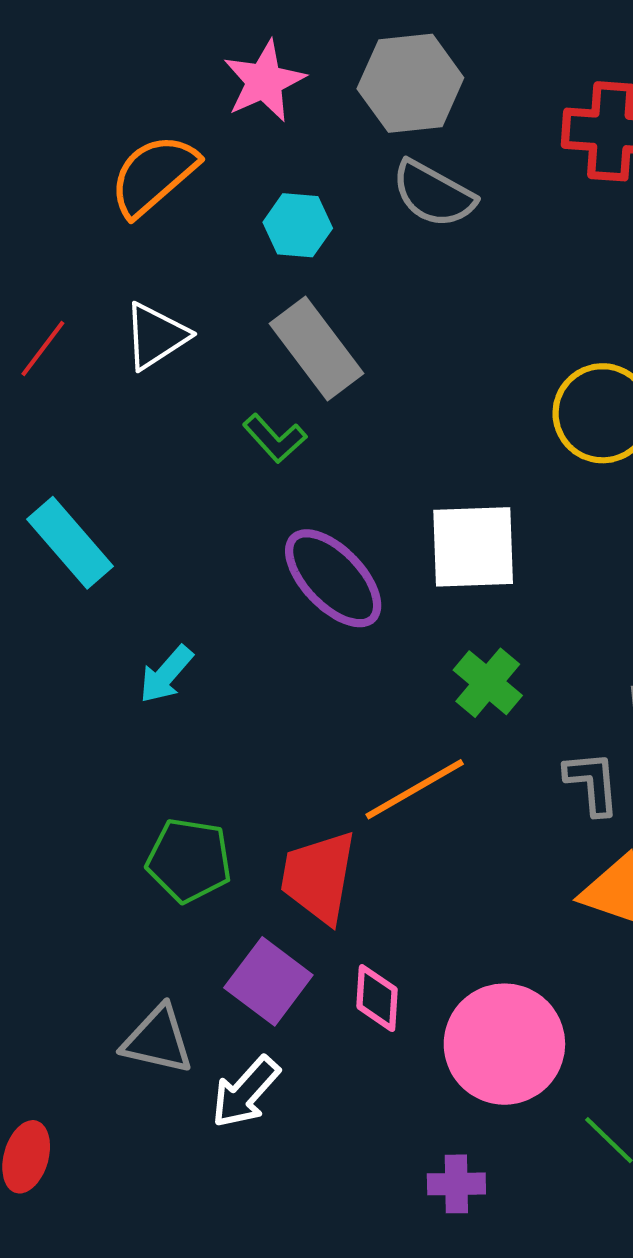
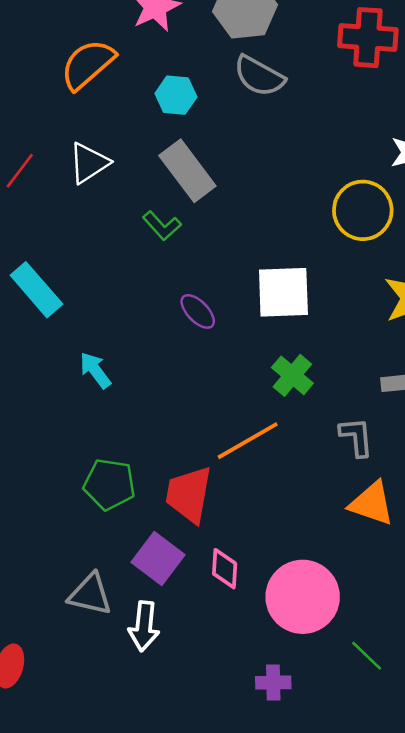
purple ellipse: (333, 578) -> (198, 311), size x0.6
cyan arrow: (166, 674) -> (95, 370), turned 102
white arrow: (245, 1092) -> (144, 626), turned -36

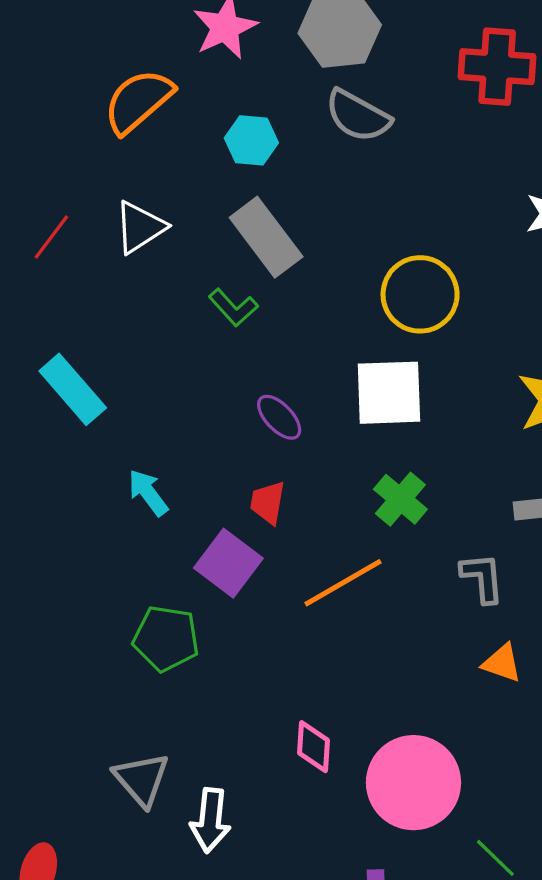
yellow circle: (363, 210) -> (420, 294), moved
red trapezoid: (189, 494) -> (268, 502), moved, size x0.6
orange triangle: (372, 503) -> (502, 663), size x0.7
purple square: (158, 558) -> (228, 563), moved
gray triangle: (90, 594) -> (142, 779), turned 36

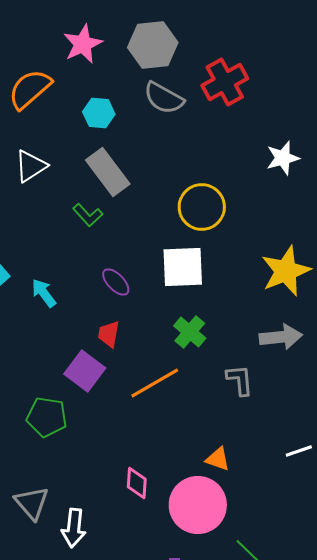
red cross: (497, 67) -> (225, 82), moved, turned -33
cyan arrow: (148, 493) -> (44, 293), moved
orange triangle: (502, 663) -> (218, 459), moved

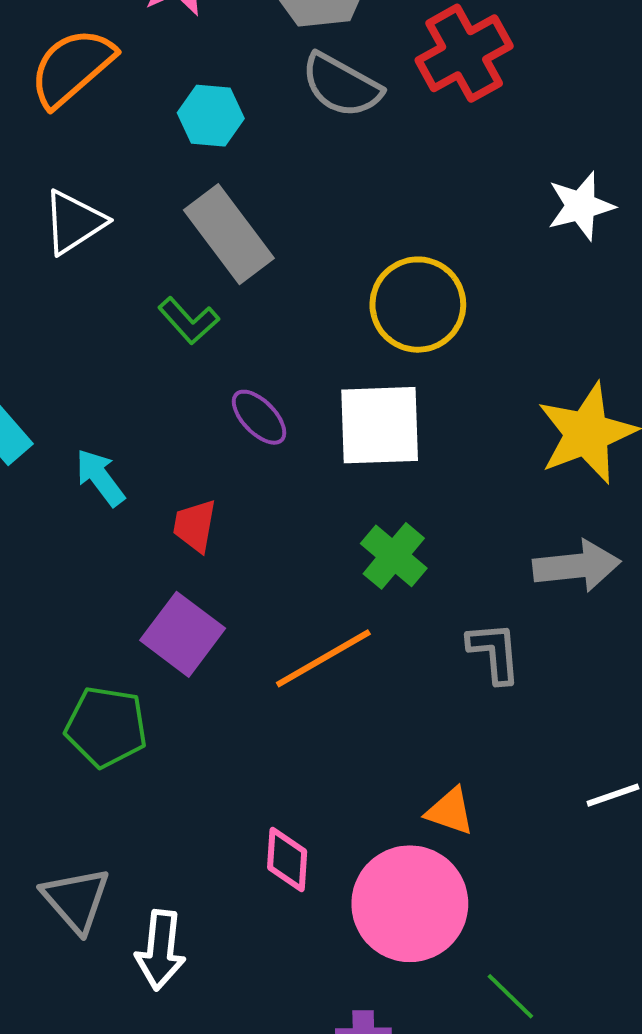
purple ellipse: (116, 282) -> (259, 417), moved
red trapezoid: (109, 334) -> (195, 526), moved

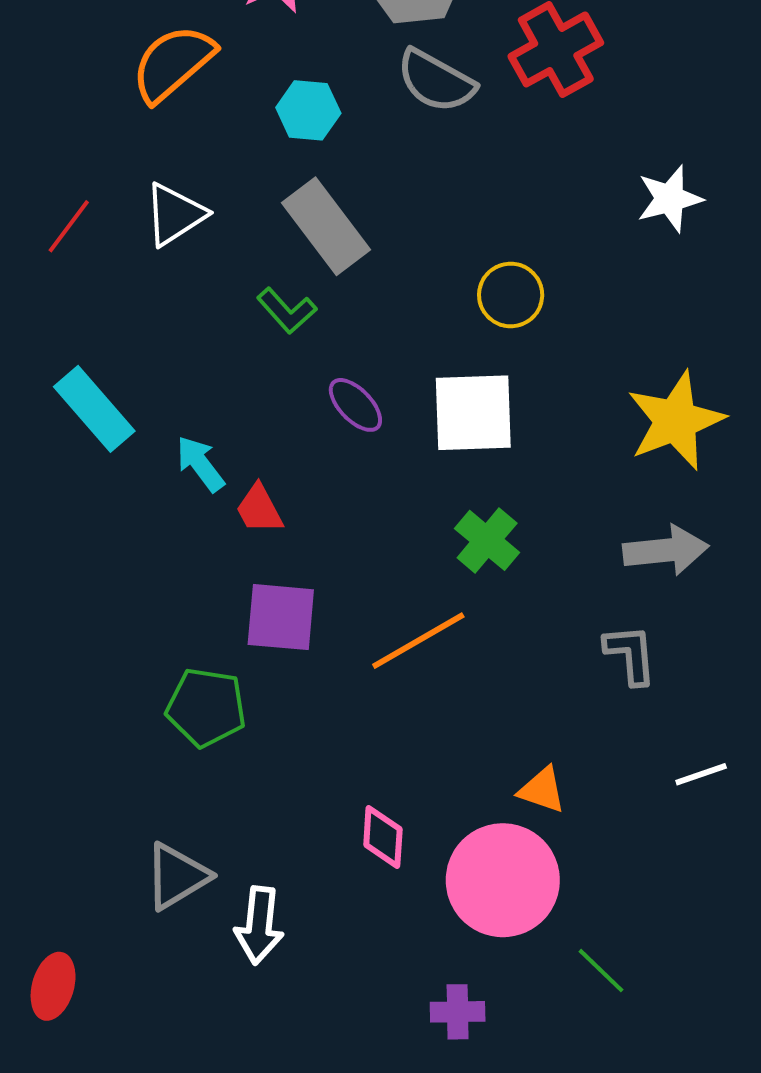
yellow circle: (418, 305) -> (511, 295), size x0.7
red trapezoid: (195, 526) -> (259, 509), moved, turned -38
purple square: (183, 634) -> (281, 617), turned -32
gray L-shape: (494, 652) -> (630, 654), moved
gray triangle: (76, 900) -> (177, 876), turned 40

